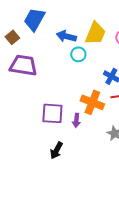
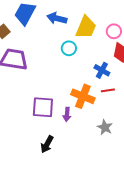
blue arrow: (66, 36) -> (57, 18), moved

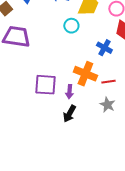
red line: (108, 90) -> (108, 82), moved
black arrow: (47, 144) -> (69, 114), moved

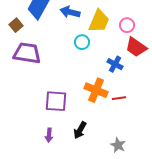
purple arrow: (69, 92) -> (49, 135), moved
gray star: (107, 105) -> (118, 145), moved

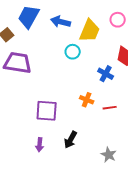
pink circle: (127, 25) -> (118, 20), moved
orange cross: (96, 90) -> (87, 100), size x0.6

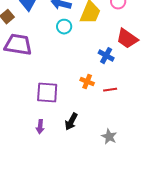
cyan circle: (73, 52) -> (64, 27), moved

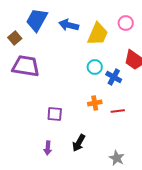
cyan circle: (64, 27) -> (95, 67), moved
orange cross: (87, 82) -> (95, 103), turned -32
purple square: (47, 93) -> (55, 114), size x0.7

